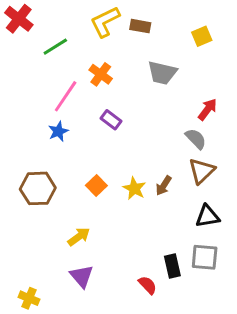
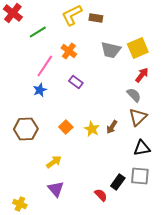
yellow square: (202, 36) -> (138, 48), moved, size x1.5
black rectangle: (172, 266) -> (118, 182), turned 49

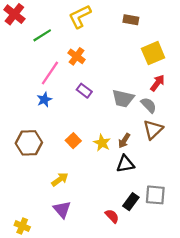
brown rectangle: (96, 18) -> (131, 20), moved
gray trapezoid: (111, 50) -> (123, 98), moved
black triangle: (142, 148) -> (125, 164), moved

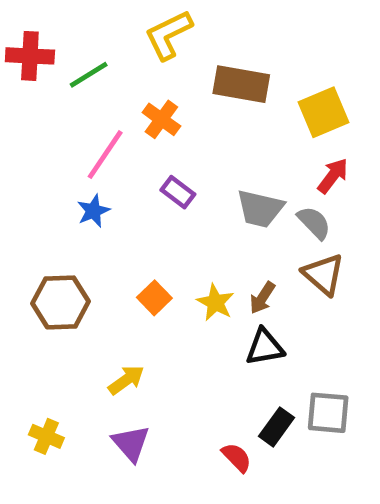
red cross: (14, 14) -> (30, 56), moved, turned -35
brown rectangle: (131, 20) -> (241, 84), moved, size x1.6
brown triangle: (153, 130) -> (323, 274), turned -35
yellow cross: (22, 226) -> (46, 436), moved

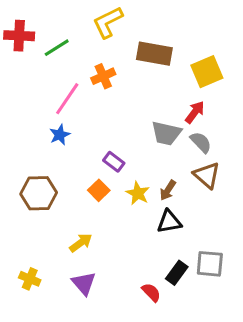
orange cross: (161, 119) -> (103, 76), turned 30
red arrow: (333, 176) -> (195, 112), moved
purple rectangle: (178, 192) -> (114, 162), moved

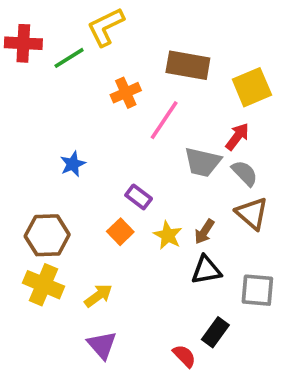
yellow L-shape: (108, 22) -> (106, 27), moved
pink line: (67, 99) -> (164, 120), moved
gray square: (210, 264) -> (257, 290), moved
yellow cross: (30, 279) -> (43, 285), moved, size x1.5

